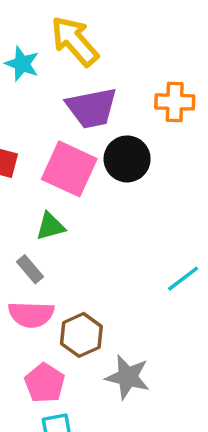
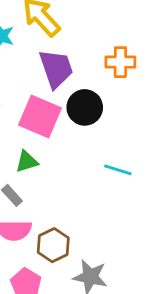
purple trapezoid: (92, 108) -> (56, 69), turned -96
cyan line: (183, 279) -> (118, 170), moved, turned 56

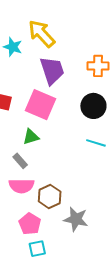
black circle: (85, 107) -> (93, 106), moved

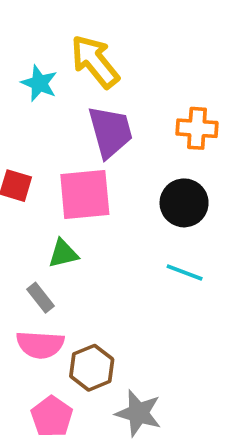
pink square: (40, 105) -> (85, 194), turned -32

